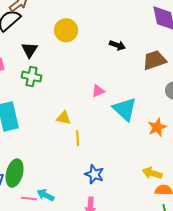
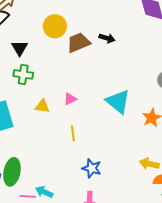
brown trapezoid: (154, 60) -> (78, 43), moved
pink triangle: (98, 91) -> (70, 99), moved
yellow triangle: (64, 118) -> (42, 106), moved

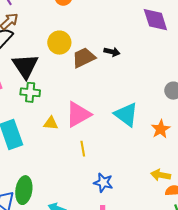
black triangle: (20, 48) -> (25, 66), size x1.6
pink triangle: (70, 99) -> (78, 114), size x2.0

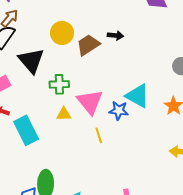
green cross: (30, 92) -> (59, 84), moved
pink triangle: (78, 114) -> (90, 102), turned -32
blue star: (103, 183) -> (119, 110), moved

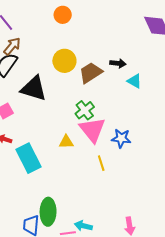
black triangle: (31, 61) -> (34, 88), turned -32
green cross: (59, 84) -> (85, 110), moved, turned -36
cyan triangle: (138, 96) -> (134, 81), moved, size x0.6

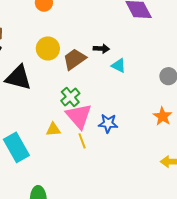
yellow line: (101, 163) -> (82, 141), moved

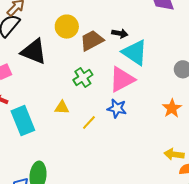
cyan triangle: (119, 66) -> (135, 52), size x1.8
pink triangle: (79, 116) -> (122, 79), moved, turned 36
yellow line: (82, 141) -> (89, 122), turned 56

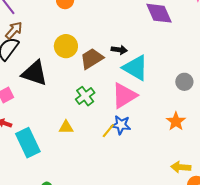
yellow line: (89, 122) -> (108, 131), moved

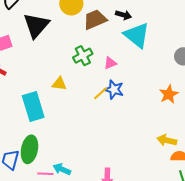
black triangle: (35, 73) -> (36, 25), turned 44
pink triangle: (124, 96) -> (110, 63), moved, size x0.5
cyan rectangle: (28, 143) -> (33, 106), moved

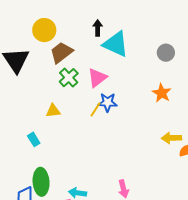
black arrow: (124, 15) -> (98, 28), turned -91
brown trapezoid: (95, 20) -> (61, 52), moved
pink triangle: (110, 63) -> (97, 78), size x1.5
cyan rectangle: (33, 106) -> (34, 139), size x0.5

